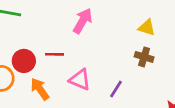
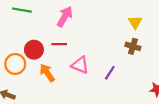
pink arrow: (83, 21) -> (65, 17), moved
yellow triangle: (147, 28) -> (135, 22), turned 40

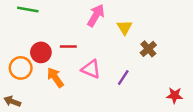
pink arrow: (65, 17) -> (96, 15), moved
yellow triangle: (135, 22) -> (124, 27), moved
brown cross: (133, 46) -> (148, 49), turned 32

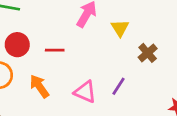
red circle: (41, 52) -> (17, 45), moved
pink triangle: (91, 69) -> (85, 92), moved

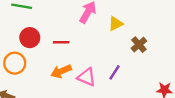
yellow triangle: (120, 28) -> (116, 24), turned 35
orange arrow: (39, 86) -> (61, 71), moved, turned -78

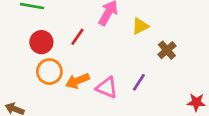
red line: (61, 42) -> (77, 37), moved, turned -56
orange circle: (15, 63) -> (49, 72), moved

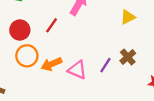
yellow triangle: (140, 26) -> (128, 17), moved
brown cross: (167, 50) -> (128, 57), moved

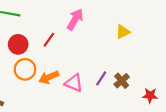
brown cross: (128, 57) -> (122, 81), moved

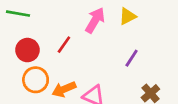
yellow triangle: (123, 32) -> (127, 16), moved
purple line: (101, 78) -> (132, 58), moved

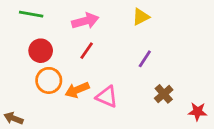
pink arrow: (95, 20) -> (85, 21), moved, turned 45
red line: (64, 45) -> (87, 51), moved

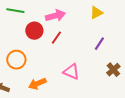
red circle: (41, 51) -> (34, 31), moved
orange circle: (49, 80) -> (16, 60), moved
orange arrow: (77, 90) -> (37, 84), moved

